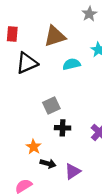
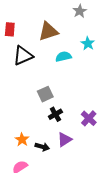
black cross: (63, 128) -> (55, 114), turned -32
orange star: (34, 147) -> (22, 140), moved
purple triangle: (73, 171) -> (64, 140), moved

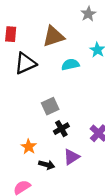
orange star: (22, 140) -> (29, 147), moved

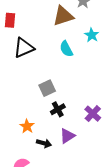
brown triangle: (53, 36) -> (63, 16), moved
cyan semicircle: (70, 65) -> (66, 49), turned -105

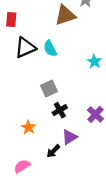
cyan star: (92, 35) -> (94, 62), moved
cyan semicircle: (66, 49) -> (50, 49), moved
black arrow: (44, 143) -> (53, 151), moved, turned 120

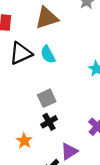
brown triangle: (65, 15) -> (47, 18), moved
black cross: (60, 110) -> (49, 122), moved

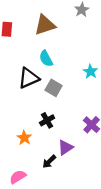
black triangle: (21, 53) -> (29, 78), moved
gray square: (47, 98) -> (54, 88), moved, turned -35

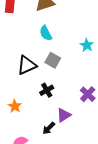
black triangle: (29, 78) -> (27, 65), moved
orange star: (24, 138) -> (15, 106), moved

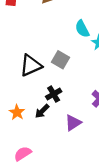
cyan semicircle: (46, 33) -> (82, 29), moved
black arrow: (49, 128) -> (42, 111), moved

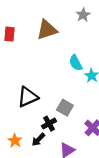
gray square: (60, 60) -> (65, 108), moved

